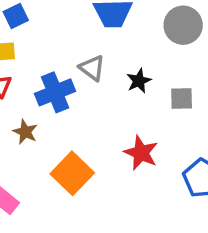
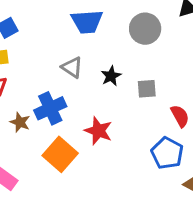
blue cross: (55, 92) -> (50, 108), moved
red star: (141, 153) -> (98, 131), moved

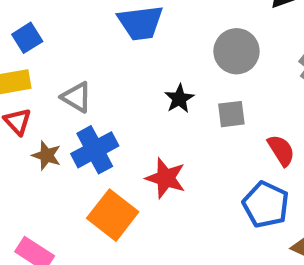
gray circle: (145, 29) -> (236, 51), moved
gray triangle: (72, 67) -> (77, 97), moved
brown star: (20, 122) -> (46, 155), moved

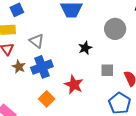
gray square: (231, 114) -> (107, 70), moved
orange square: (113, 215) -> (47, 99), size x0.7

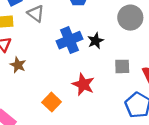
gray triangle: (37, 41) -> (36, 14), moved
blue cross: (42, 67) -> (69, 40), moved

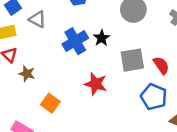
gray square: (122, 66) -> (132, 60), size x1.5
orange square: (52, 102) -> (50, 103), moved

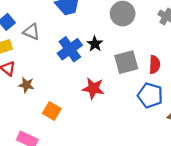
red semicircle: (161, 65) -> (155, 65), turned 42

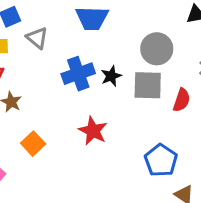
gray square: (126, 62) -> (148, 85), moved
red semicircle: (155, 65) -> (182, 100), moved

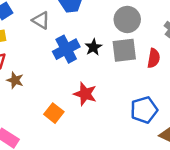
gray triangle: (37, 38) -> (41, 20), moved
orange square: (33, 144) -> (54, 113), moved
blue pentagon: (161, 160) -> (144, 110), turned 30

